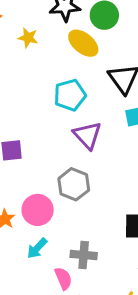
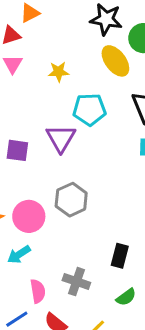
yellow star: (28, 38) -> (59, 72), moved, turned -30
purple triangle: (87, 135) -> (61, 138), moved
gray cross: (84, 255) -> (76, 282), moved

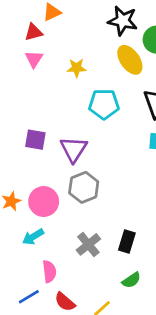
purple triangle: (61, 138) -> (74, 149), moved
gray cross: (76, 282) -> (88, 244), moved, turned 30

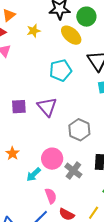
yellow star: (77, 68) -> (34, 31), moved
gray hexagon: (84, 187) -> (79, 130), moved
pink circle: (44, 202) -> (52, 159), moved

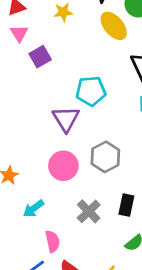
cyan pentagon: (61, 70) -> (91, 91), moved
purple square: (19, 107) -> (40, 57), moved, turned -35
pink circle: (52, 159) -> (63, 166), moved

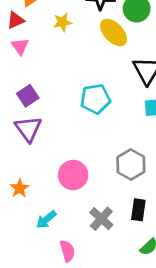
purple square: (40, 57) -> (28, 96), moved
purple triangle: (66, 119) -> (28, 129), moved
gray hexagon: (105, 157) -> (131, 164), moved

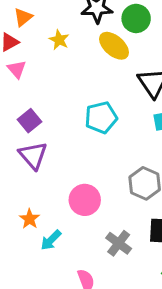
yellow star: (62, 22) -> (59, 40), turned -30
cyan arrow: (46, 220) -> (51, 240), moved

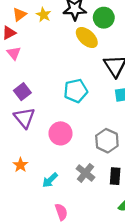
yellow star: (59, 40) -> (44, 15), moved
pink circle: (85, 200) -> (61, 133), moved
cyan arrow: (51, 240) -> (50, 180), moved
gray cross: (119, 243) -> (85, 173), moved

